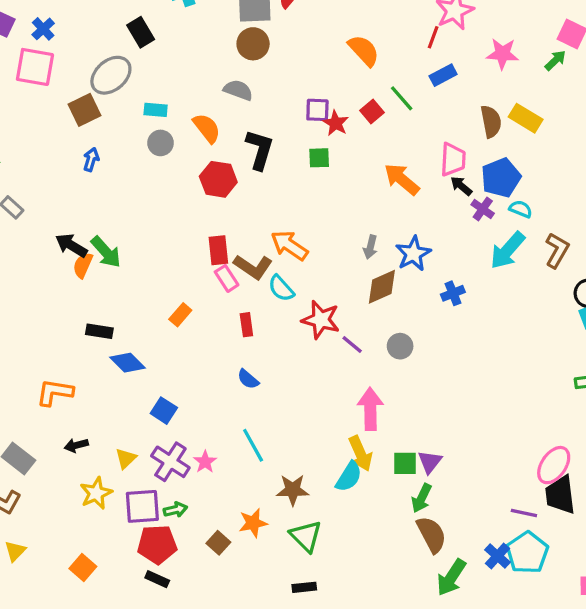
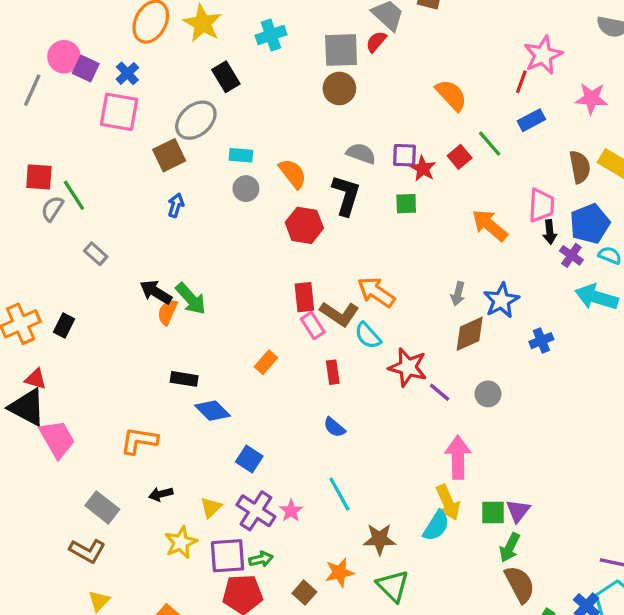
gray semicircle: (238, 90) -> (361, 154), moved
black arrow: (461, 186) -> (550, 232), turned -135
cyan arrow: (507, 250) -> (596, 297), turned 66

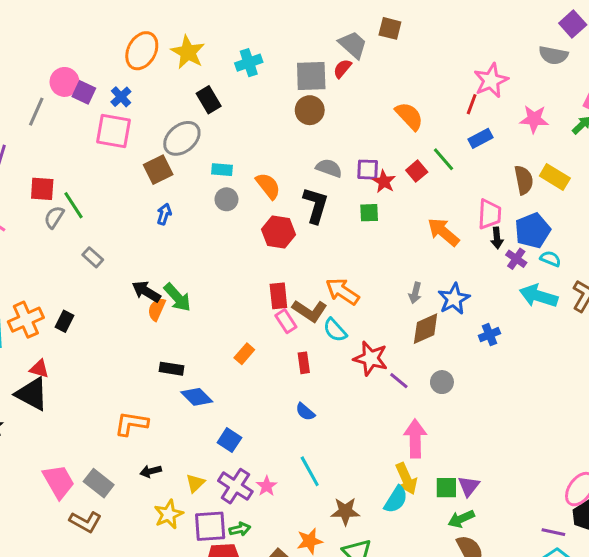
pink trapezoid: (57, 439) -> (59, 482), moved
green arrow: (510, 547) -> (461, 519), turned 40

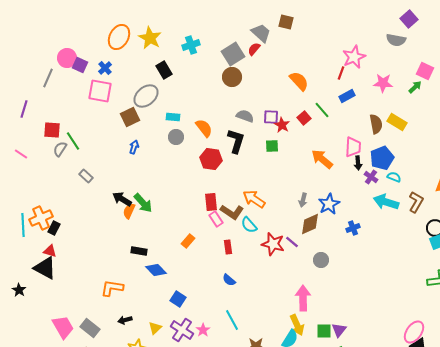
gray square: (311, 76) -> (233, 54), turned -30
black rectangle: (65, 321) -> (54, 228), moved
purple line: (399, 381) -> (292, 242), moved

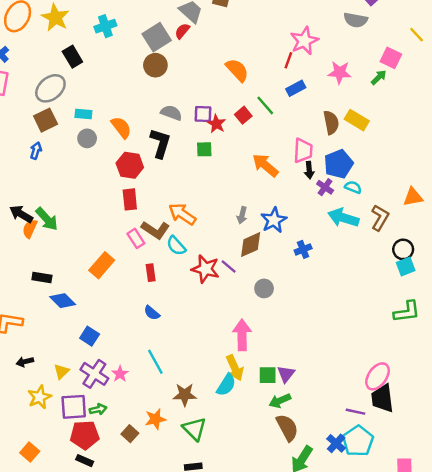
brown square: (130, 117) -> (46, 120), moved
red rectangle: (211, 202) -> (130, 199), moved
orange rectangle: (188, 241) -> (102, 265), size x1.5

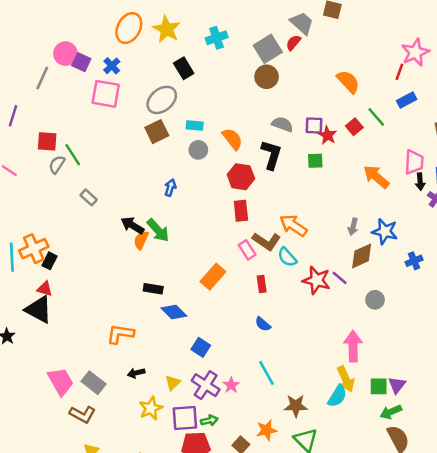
blue arrow: (36, 151) -> (170, 188), moved
blue star: (274, 220) -> (385, 232), turned -30

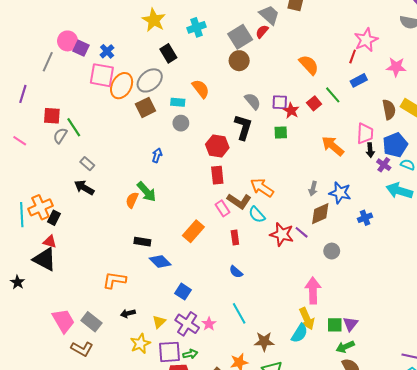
orange ellipse: (129, 28) -> (122, 86), moved
gray semicircle: (282, 124) -> (253, 101), turned 30
orange semicircle: (232, 139) -> (201, 89), moved
black arrow: (132, 225) -> (84, 188), moved

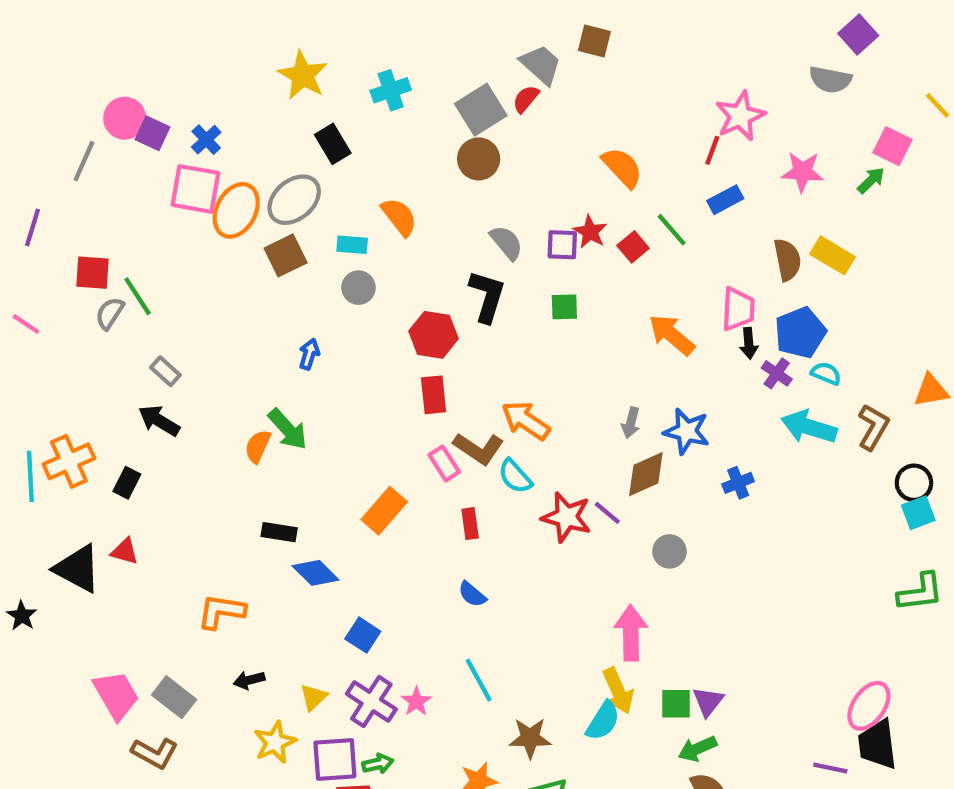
red star: (291, 111) -> (590, 232), moved
black rectangle: (54, 218) -> (127, 483), moved
red triangle: (50, 242) -> (125, 551), moved

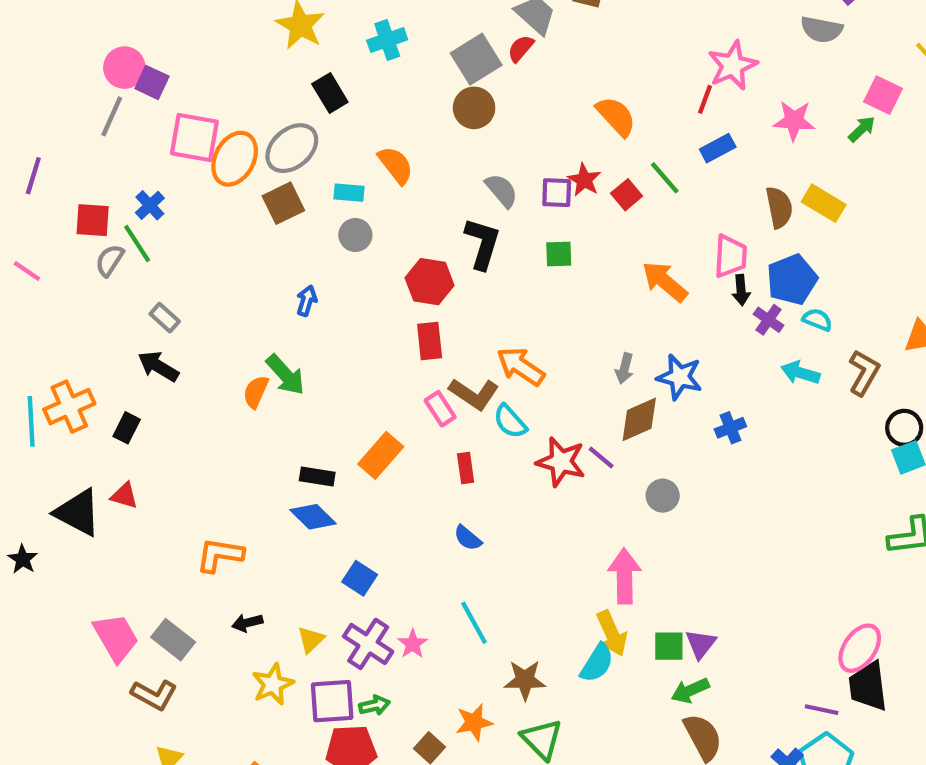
blue cross: (206, 140) -> (150, 205), moved
gray line: (84, 161) -> (112, 116), moved
cyan arrow: (809, 427) -> (800, 373), size x0.7
black rectangle: (279, 532) -> (317, 477), moved

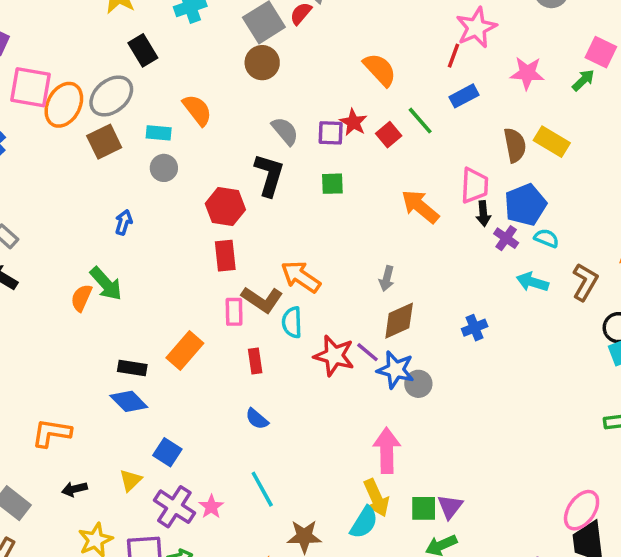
blue star: (680, 377) -> (396, 370), moved
pink rectangle: (440, 409) -> (234, 312), turned 32
cyan semicircle: (510, 421) -> (292, 322), turned 40
yellow triangle: (311, 640) -> (131, 480), moved

